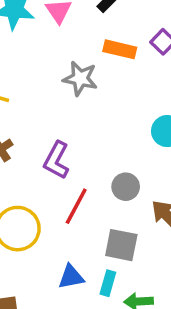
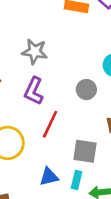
gray star: (80, 78) -> (35, 52), moved
gray circle: (126, 187) -> (86, 90), moved

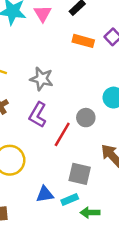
red line: (50, 124) -> (62, 134), moved
cyan rectangle: (76, 180) -> (70, 199), turned 49

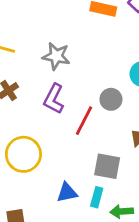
cyan rectangle: (70, 199) -> (97, 197), turned -49

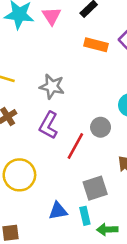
gray square: (107, 166) -> (95, 188), turned -30
cyan rectangle: (97, 197) -> (85, 216), turned -30

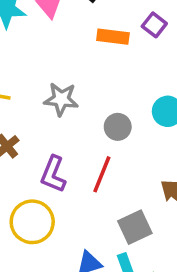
purple L-shape: (49, 125) -> (53, 174), moved
gray circle: (101, 127) -> (118, 127), moved

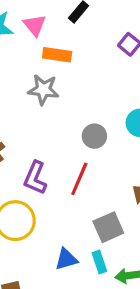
orange rectangle: (113, 37) -> (57, 55), moved
gray star: (61, 99) -> (43, 90), moved

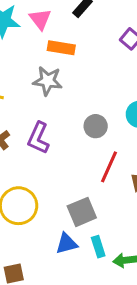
purple L-shape: (35, 178) -> (38, 138), moved
red line: (79, 179) -> (109, 167), moved
gray square: (108, 227) -> (82, 212), moved

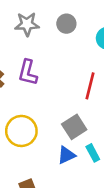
gray circle: (96, 126) -> (66, 24), moved

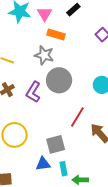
gray circle: (66, 24) -> (59, 80), moved, size x1.6

